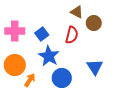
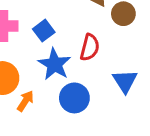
red semicircle: (72, 35) -> (90, 47), moved

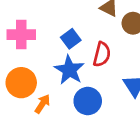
blue square: (44, 31) -> (71, 39), moved

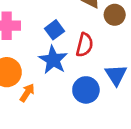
blue circle: (88, 101) -> (86, 90), moved

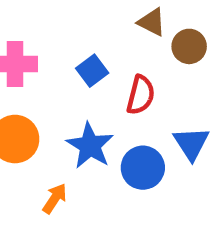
blue star: (53, 60) -> (90, 146), moved
orange arrow: (27, 93) -> (55, 199), moved

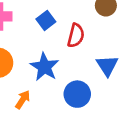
blue circle: (143, 168) -> (77, 94), moved

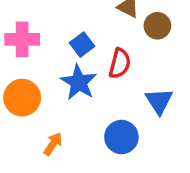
blue star: (45, 67) -> (79, 82), moved

